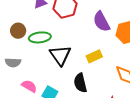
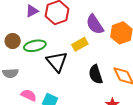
yellow rectangle: (94, 56) -> (80, 44), moved
black semicircle: (80, 83) -> (96, 74), moved

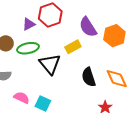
purple triangle: (32, 11) -> (29, 24), moved

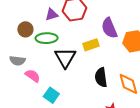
pink semicircle: (22, 98) -> (33, 76), moved

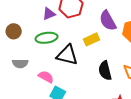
brown circle: (25, 29) -> (14, 31), moved
black triangle: (65, 58) -> (67, 55), turned -40
pink semicircle: (33, 76) -> (46, 77), moved

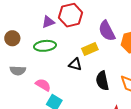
black triangle: (67, 55) -> (75, 64), moved, size x0.6

